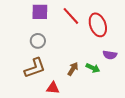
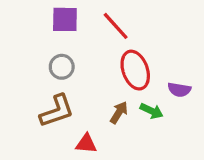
red ellipse: (98, 25) -> (135, 70), moved

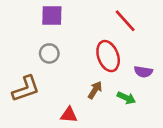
red line: (116, 26) -> (125, 21), moved
brown L-shape: (57, 111) -> (26, 89), moved
green arrow: (152, 111) -> (126, 98), moved

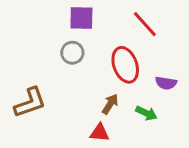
purple square: (52, 16) -> (81, 18), moved
gray circle: (49, 53) -> (72, 53), moved
red triangle: (69, 115) -> (100, 133), moved

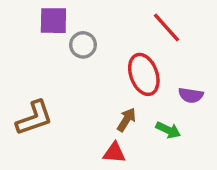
purple square: (81, 18) -> (53, 21), moved
gray circle: (72, 53) -> (83, 45), moved

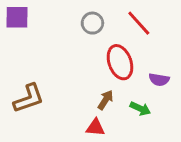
purple square: (53, 21) -> (17, 17), moved
gray circle: (83, 45) -> (92, 23), moved

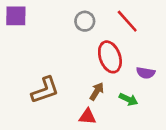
brown L-shape: (29, 98) -> (45, 90), moved

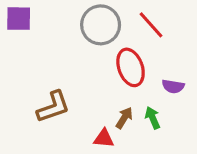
gray circle: (85, 21) -> (101, 25), size x1.6
brown arrow: (97, 91) -> (124, 118), moved
green arrow: (128, 99) -> (153, 118), turned -138

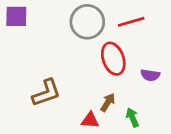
red line: (151, 25) -> (131, 22), turned -64
green arrow: (153, 118) -> (132, 117), moved

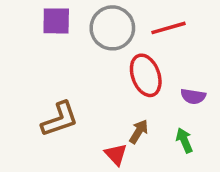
purple square: (16, 16) -> (56, 21), moved
green arrow: (132, 117) -> (184, 140), moved
red triangle: (90, 120) -> (116, 154), turned 42

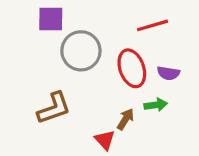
gray circle: (112, 28) -> (81, 51), moved
purple semicircle: (193, 96) -> (168, 73), moved
green arrow: (184, 140) -> (156, 105), moved, turned 105

